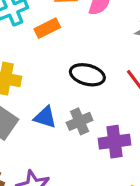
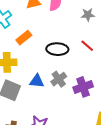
orange rectangle: (47, 28) -> (24, 38), moved

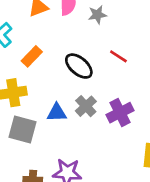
gray star: (88, 15) -> (97, 15), moved
black ellipse: (57, 49) -> (79, 66), turned 45

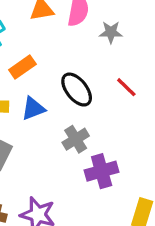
blue triangle: (57, 113) -> (33, 109), moved, turned -30
purple cross: (120, 113) -> (102, 171), moved

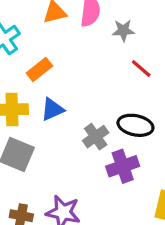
red line: (126, 87) -> (141, 68), moved
black ellipse: (77, 90) -> (135, 125), moved, turned -36

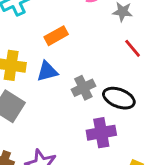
orange rectangle: (39, 70) -> (56, 36), moved
gray cross: (96, 137) -> (83, 88), moved

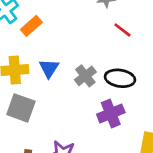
orange rectangle: (56, 36) -> (31, 26), moved
blue triangle: (47, 71) -> (49, 68), turned -30

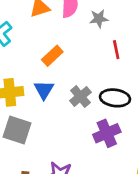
orange rectangle: (31, 26) -> (52, 56), moved
red line: (122, 30) -> (116, 50), turned 42

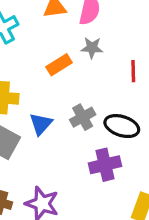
gray star: (99, 19) -> (92, 48), moved
blue triangle: (44, 90) -> (41, 124), moved

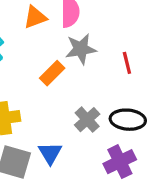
gray star: (92, 48) -> (81, 49), size x1.4
blue triangle: (41, 124) -> (50, 153), moved

